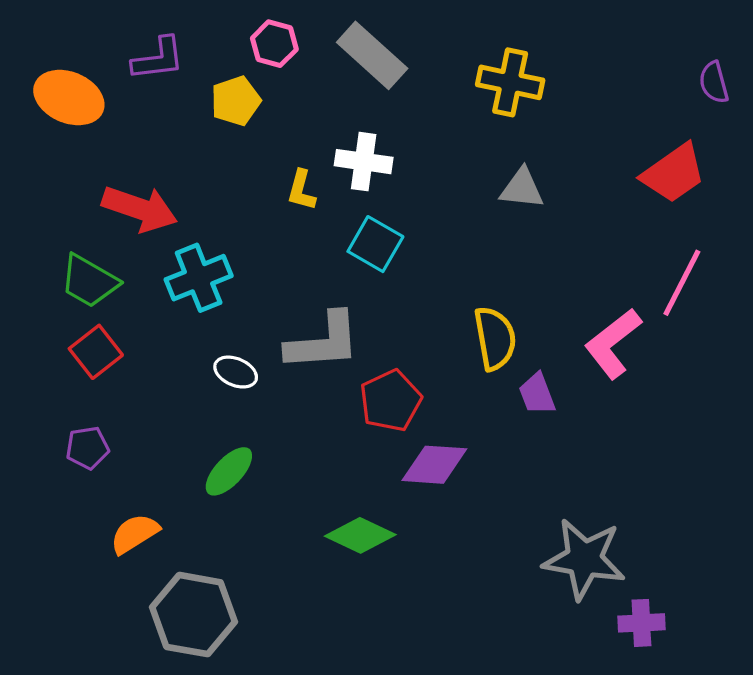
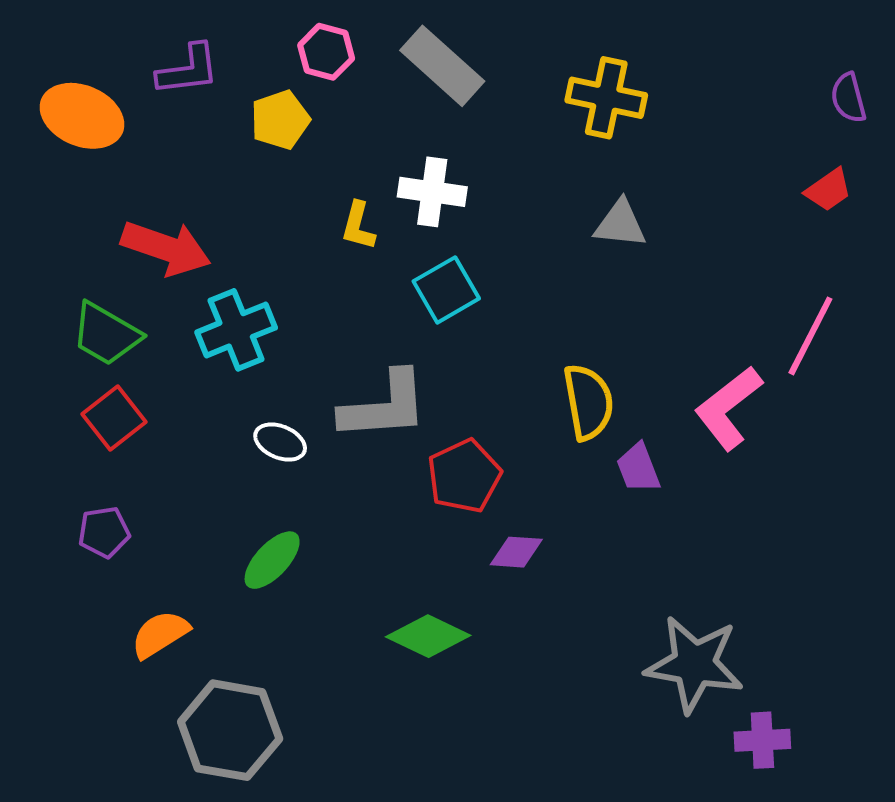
red trapezoid: (673, 173) -> (828, 190), moved, size x0.6
cyan square: (375, 244) -> (446, 290), turned 30
purple diamond: (434, 465) -> (516, 552), size x0.7

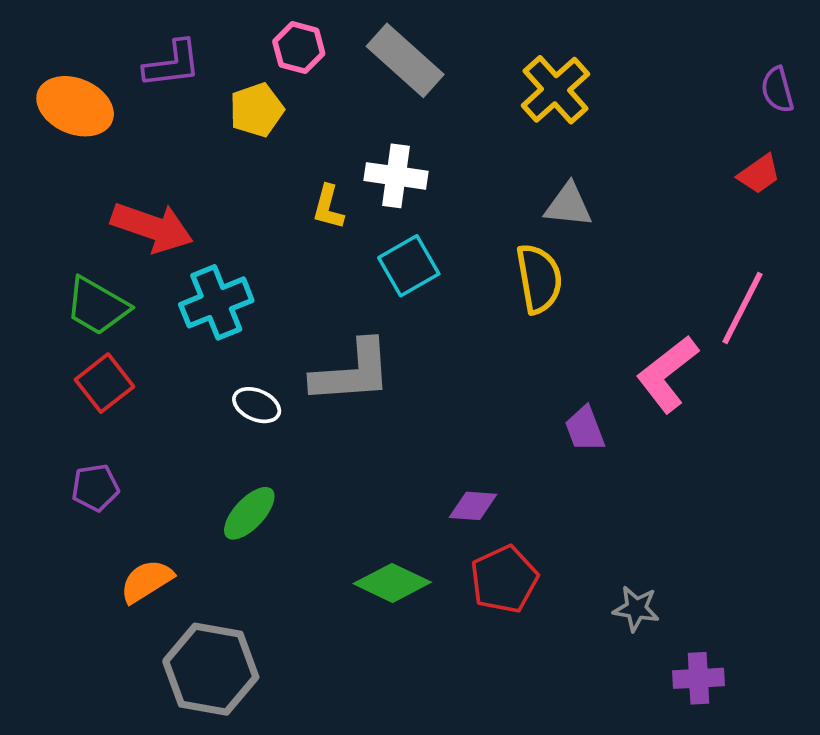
yellow cross: (606, 98) -> (555, 90), turned 36
yellow semicircle: (588, 402) -> (539, 279), moved
red pentagon: (464, 476) -> (504, 579), moved
gray star: (694, 664) -> (636, 609), size x0.5

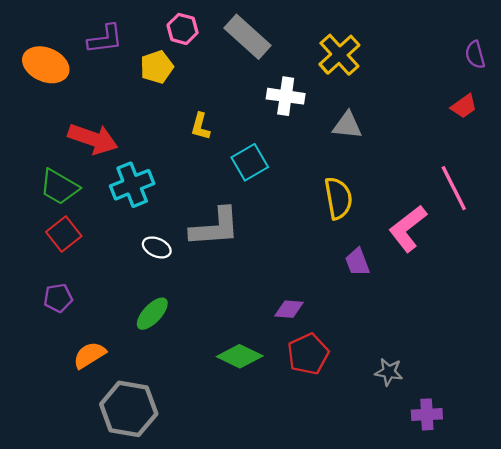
white cross: (396, 176) -> (286, 96), moved
yellow semicircle: (539, 279) -> (338, 198), moved
pink line: (743, 308) -> (454, 188), turned -54

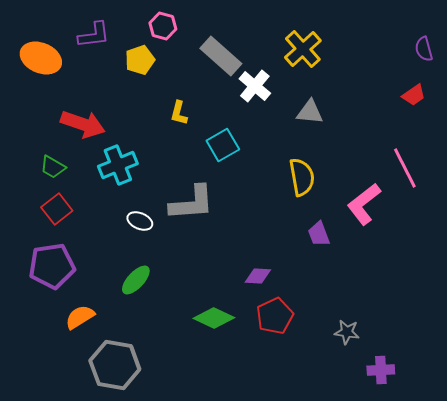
gray rectangle: (248, 37) -> (221, 56), moved
white cross: (286, 96) -> (255, 86), turned 32
green trapezoid: (59, 187) -> (53, 167), size x0.7
purple pentagon: (58, 298) -> (52, 266), size x1.8

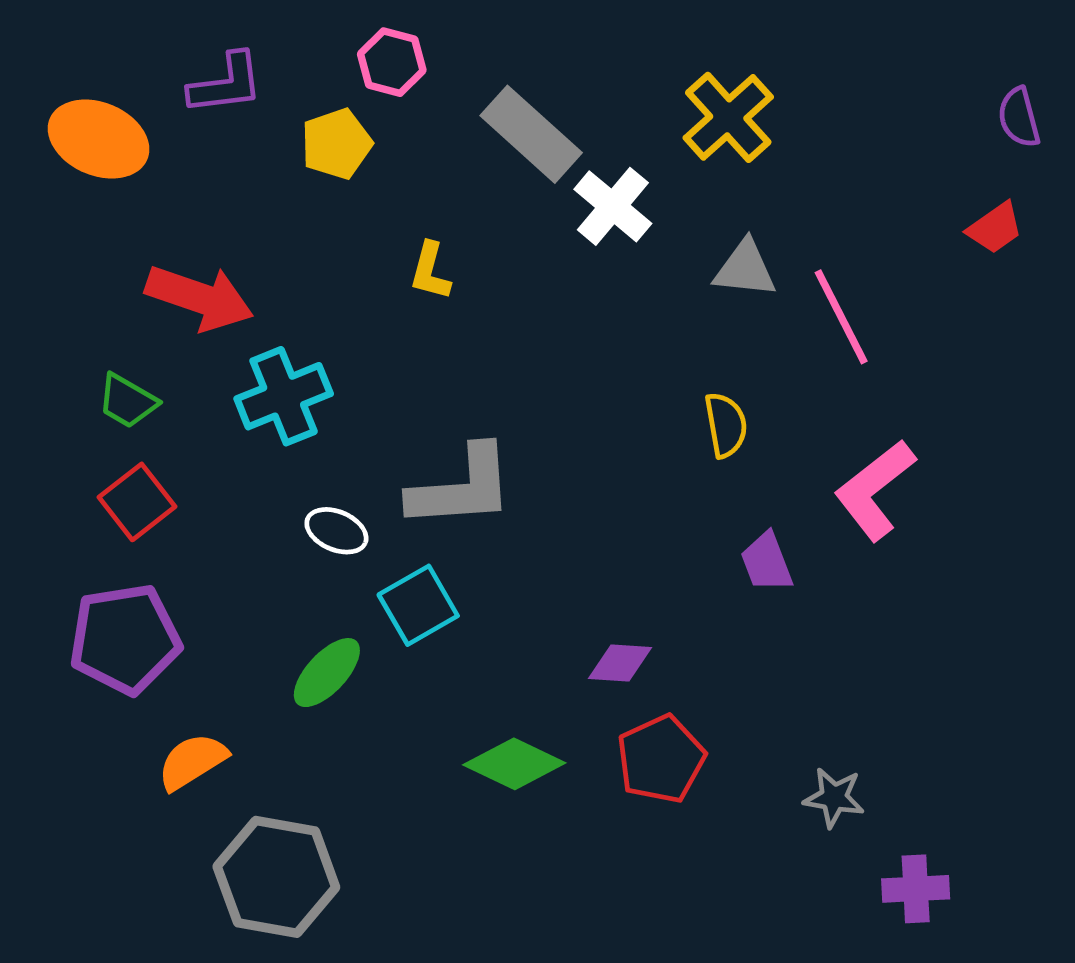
cyan square: (223, 145) -> (418, 605), moved
pink line: (405, 168) -> (841, 317), moved
yellow semicircle: (302, 177) -> (726, 425), size x0.7

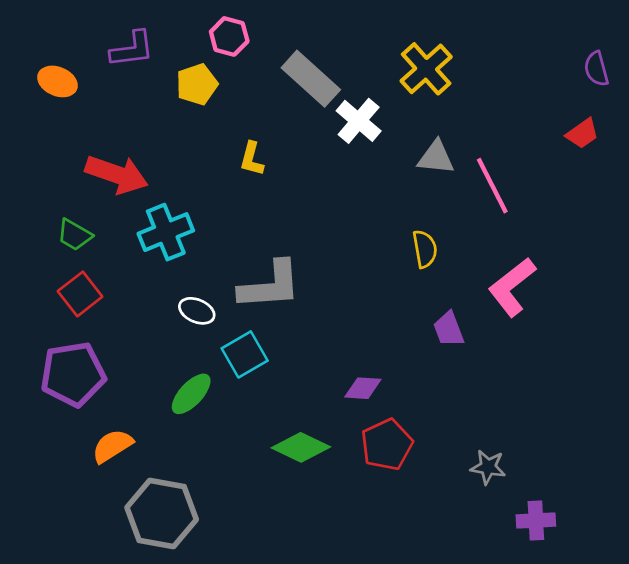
orange ellipse: (99, 139) -> (57, 81), size x0.7

